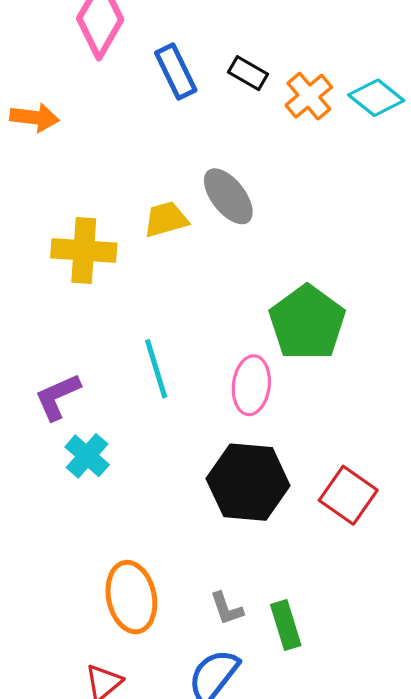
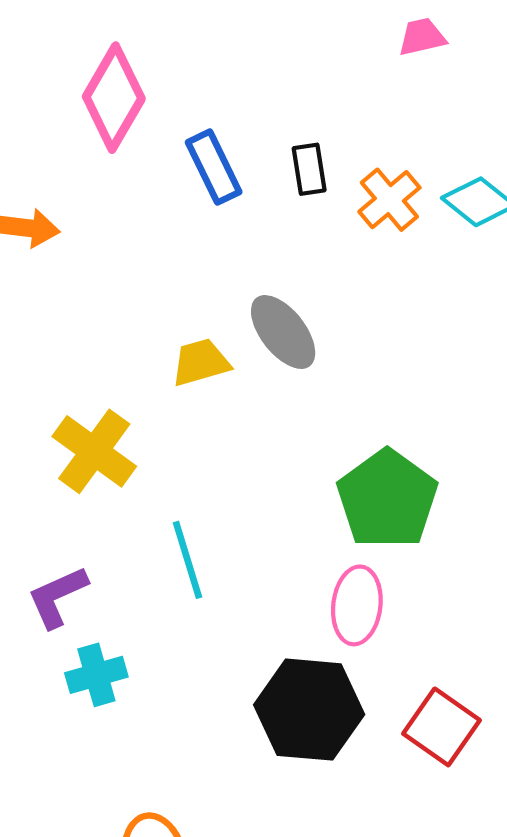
black rectangle: (248, 73) -> (309, 169), turned 51
yellow cross: (84, 251) -> (94, 451), moved, turned 32
pink ellipse: (251, 385) -> (357, 605), moved
cyan cross: (87, 456) -> (96, 675), turned 33

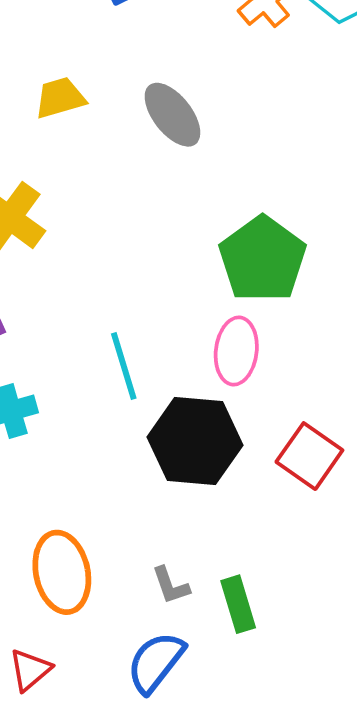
yellow trapezoid: (201, 362) -> (60, 98), moved
cyan line: (188, 560) -> (124, 366), moved

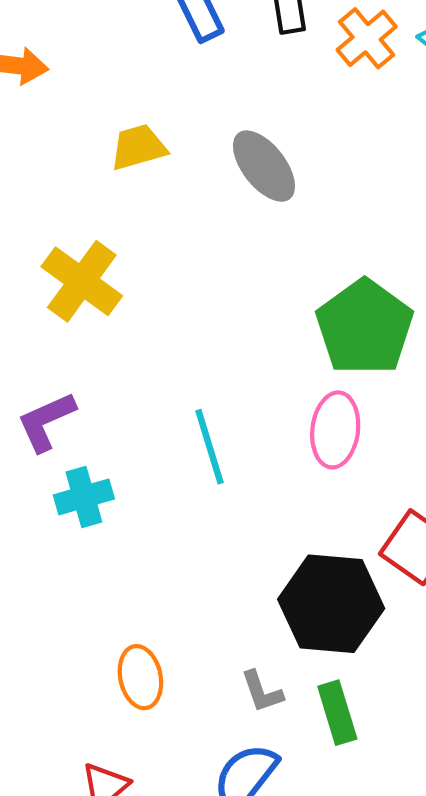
black hexagon: (195, 441) -> (331, 604), moved
orange ellipse: (62, 572) -> (140, 677), size x0.7

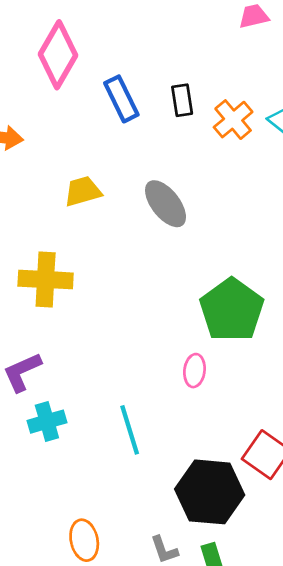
yellow cross: (82, 281) -> (46, 280), turned -33
pink ellipse: (335, 430) -> (194, 371), moved, size x0.7
cyan line: (210, 447) -> (130, 430), moved

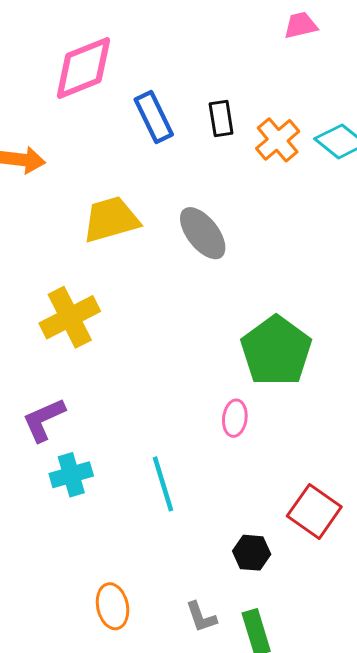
pink diamond: (58, 55) -> (83, 68), turned 38
yellow trapezoid: (83, 191) -> (111, 219), size x1.4
yellow cross: (46, 280) -> (70, 317), turned -30
black hexagon: (210, 492) -> (252, 553), size x0.5

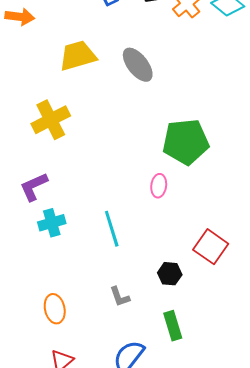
green pentagon: (276, 351) -> (186, 142), turned 30
orange ellipse: (113, 606) -> (55, 309), moved
gray L-shape: (201, 617) -> (120, 297), moved

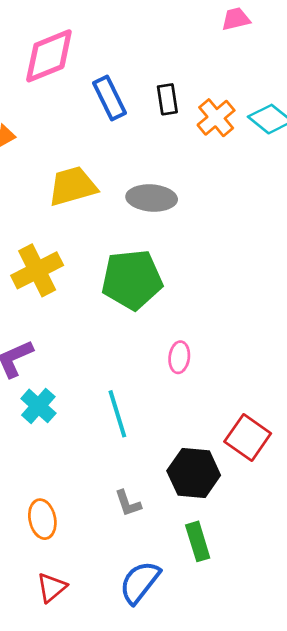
gray ellipse: (138, 65) -> (152, 198), turned -48
green pentagon: (186, 142) -> (132, 280), moved
cyan cross: (52, 223) -> (38, 406), turned -32
black hexagon: (170, 274) -> (194, 473), size x1.6

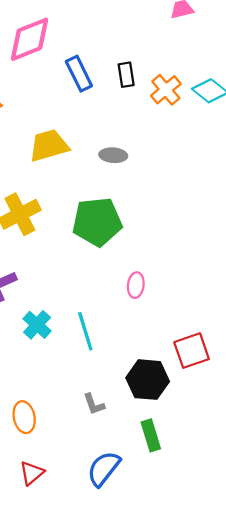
gray ellipse: (152, 198) -> (113, 155), size x0.7
cyan cross: (38, 406) -> (37, 325), moved
red square: (248, 438) -> (192, 351), turned 36

